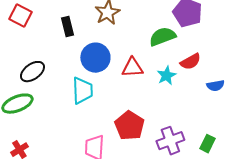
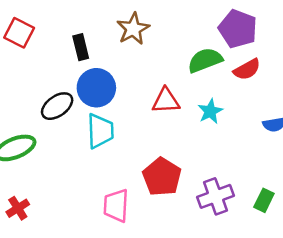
blue circle: (95, 58) -> (96, 88), moved
red semicircle: (190, 62) -> (247, 69), moved
black ellipse: (32, 72) -> (57, 106), moved

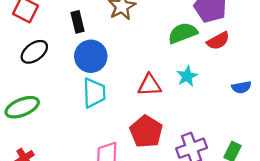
red triangle: (166, 101) -> (149, 85), moved
black ellipse: (57, 106) -> (34, 52), moved

